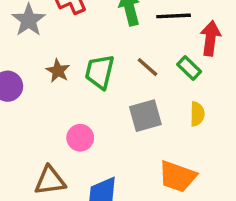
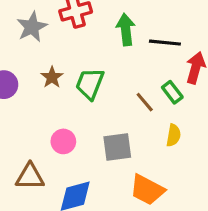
brown line: (148, 67) -> (145, 102), moved
gray square: (145, 116) -> (117, 147), moved

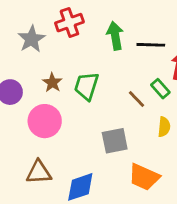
pink circle: (63, 141) -> (45, 121), moved, size x1.5

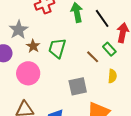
gray star: (31, 39) -> (18, 30), moved
black line: (151, 45) -> (102, 18), turned 54

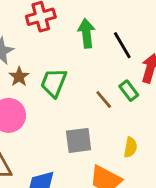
yellow semicircle: (112, 76) -> (131, 147), moved

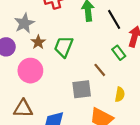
brown line: (104, 100) -> (100, 70), moved

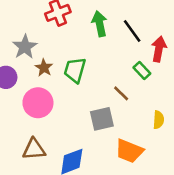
yellow semicircle: (120, 94) -> (159, 120), moved

